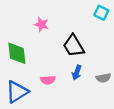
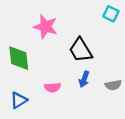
pink star: (41, 24) -> (46, 27), size x1.5
blue triangle: (17, 92) -> (19, 100), size x0.7

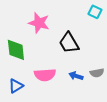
blue arrow: (84, 79) -> (76, 76), moved, turned 88
pink semicircle: (53, 87) -> (45, 75), size x1.5

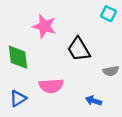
gray semicircle: (97, 73) -> (111, 71), moved
blue arrow: (76, 76) -> (94, 101), moved

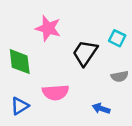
cyan square: (108, 14) -> (117, 38), moved
black trapezoid: (79, 49) -> (85, 53), turned 65

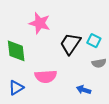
cyan square: (117, 38) -> (94, 41), moved

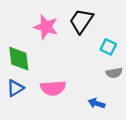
black trapezoid: (70, 44) -> (81, 21), moved
blue triangle: (16, 88) -> (15, 88), moved

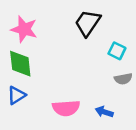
pink star: (46, 27) -> (24, 29), moved
pink semicircle: (53, 88) -> (66, 108), moved

